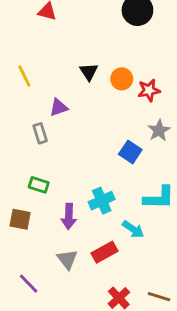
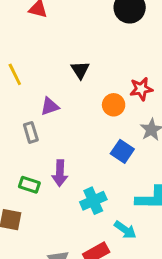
orange circle: (122, 79) -> (114, 105), moved
purple arrow: (69, 216) -> (60, 173), moved

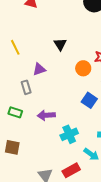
purple arrow: (60, 173) -> (46, 115), turned 84
green rectangle: (29, 185) -> (15, 112), moved

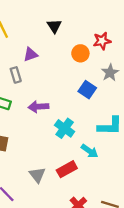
cyan cross: (69, 134) -> (65, 128), turned -30

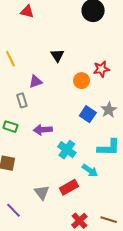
gray star: (110, 73) -> (109, 110), moved

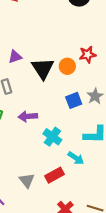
black triangle: (57, 55) -> (43, 68), moved, size x1.6
purple triangle: (35, 82) -> (15, 57), moved
blue square: (88, 114) -> (74, 100), turned 35

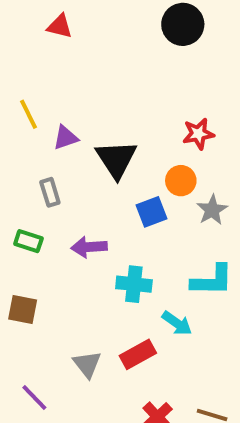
orange circle: (67, 66) -> (181, 181), moved
blue square: (74, 100) -> (152, 212), moved
cyan cross: (52, 137) -> (134, 284), turned -30

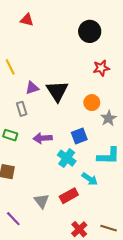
black circle: (183, 24) -> (90, 31), moved
red star: (198, 134) -> (101, 68), moved
purple triangle: (66, 138) -> (32, 88), moved
blue square: (152, 212) -> (79, 136), moved
cyan cross: (134, 284) -> (67, 158), turned 30

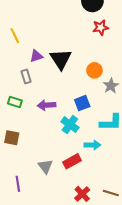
red star: (101, 68) -> (101, 27), moved
cyan arrow: (90, 179) -> (92, 145), turned -35
purple line: (13, 219) -> (18, 184), turned 35

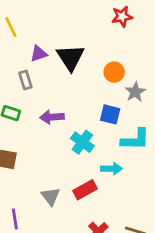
blue square: (82, 103) -> (110, 114), moved, turned 35

